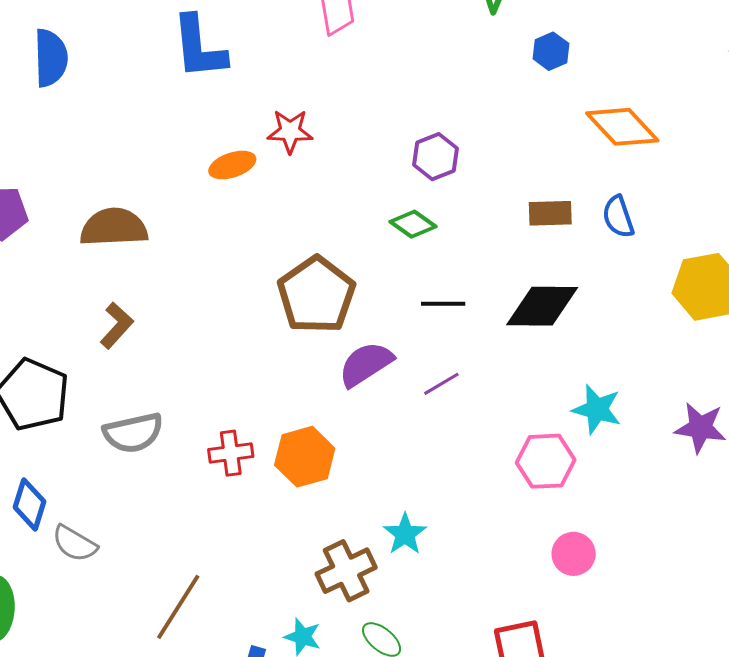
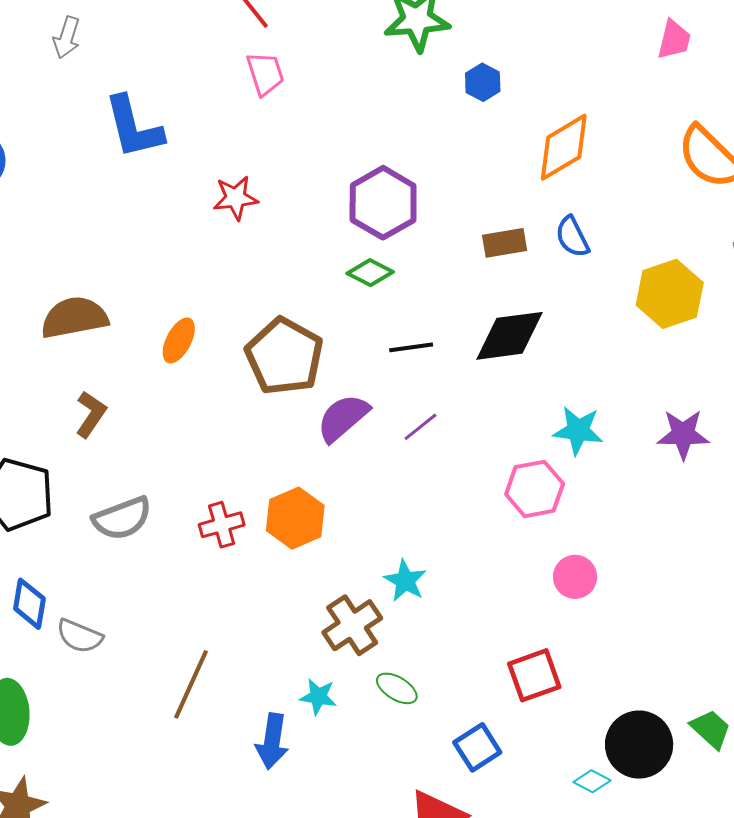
orange diamond: (622, 127) -> (564, 147), turned -70
purple hexagon: (436, 157) -> (383, 203), size x1.5
orange ellipse: (232, 165) -> (179, 340), moved, turned -36

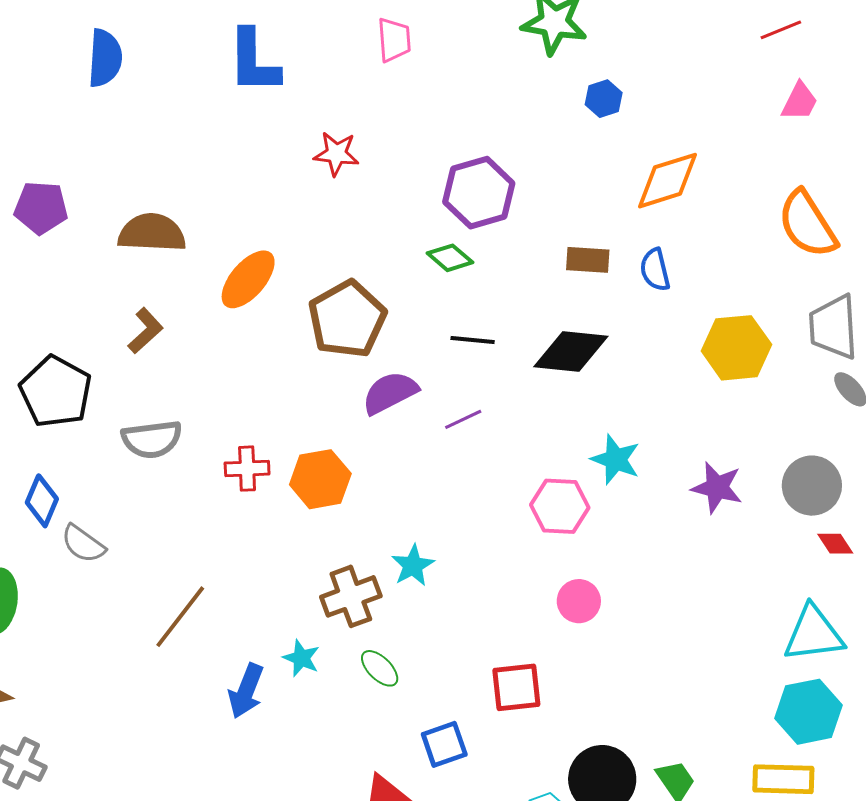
orange ellipse: (179, 340) -> (248, 279), size x1.4

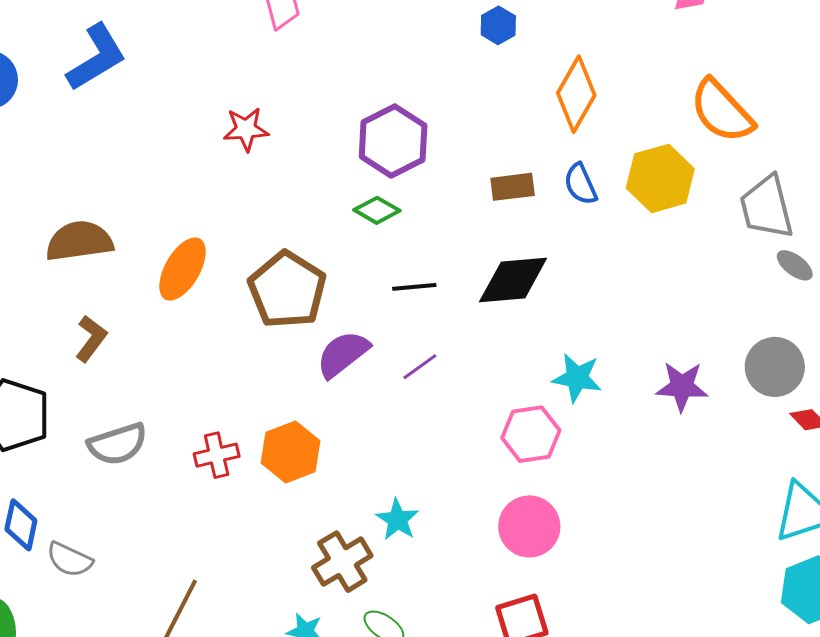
blue L-shape: (254, 61) -> (97, 58), moved, turned -110
orange diamond: (667, 181) -> (576, 94), turned -32
yellow hexagon: (736, 348) -> (660, 178), moved
pink circle: (579, 601) -> (529, 526), moved, size x1.4

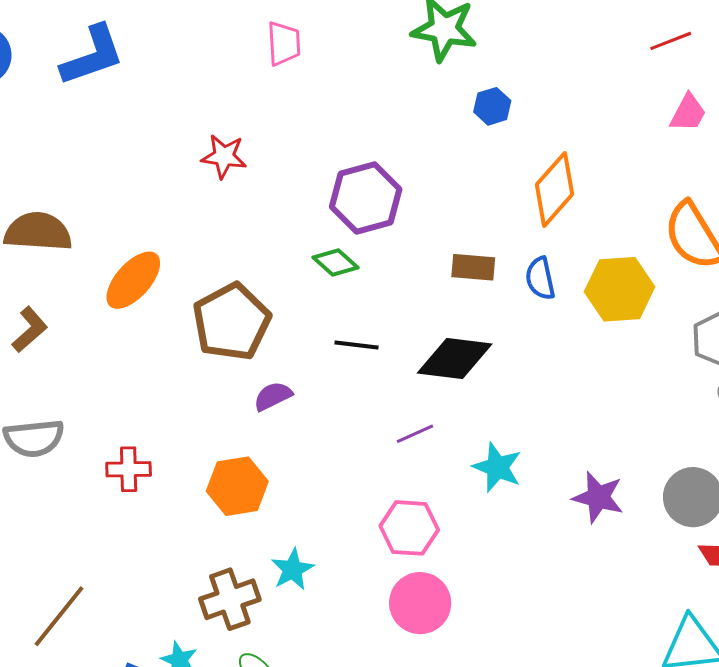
purple semicircle: (343, 354) -> (273, 396), size x0.7
purple line: (420, 367) -> (415, 434), moved
pink hexagon: (531, 434) -> (409, 528), moved
orange hexagon: (291, 452) -> (237, 486), moved

